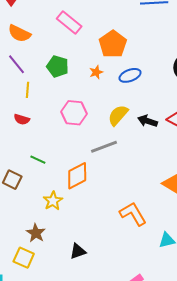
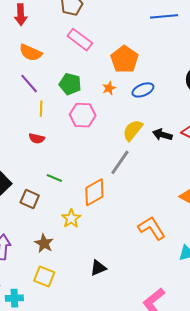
pink hexagon: (74, 113) -> (83, 115), moved
gray line: (104, 147) -> (120, 162), turned -32
brown star: (36, 233) -> (44, 243), moved

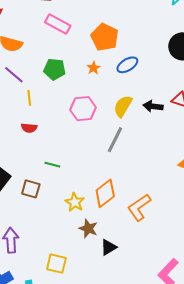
pink hexagon: (83, 115) -> (83, 109), moved
orange diamond: (94, 192) -> (105, 193), moved
orange L-shape: (152, 228) -> (139, 207), moved, turned -84
brown star: (44, 243) -> (88, 229), moved

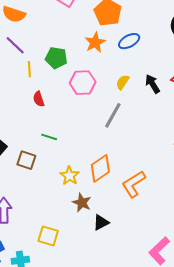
orange star: (94, 68) -> (95, 42), size x1.5
green pentagon: (55, 69) -> (56, 58), moved
yellow semicircle: (123, 106) -> (123, 82), size x0.7
black arrow: (153, 106) -> (153, 84), turned 48
red semicircle: (29, 128) -> (39, 99), moved, turned 63

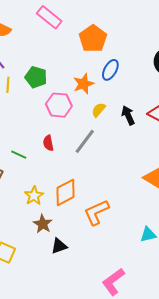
blue ellipse: (129, 41) -> (110, 70), turned -40
orange star: (95, 42) -> (84, 84), moved
red semicircle: (39, 99) -> (48, 143), moved

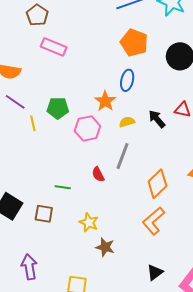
orange pentagon: (93, 39) -> (134, 43), moved
yellow semicircle: (99, 110) -> (127, 122), turned 49
red semicircle: (48, 143) -> (98, 174), moved
orange diamond: (66, 192) -> (157, 184), moved
black triangle: (59, 246) -> (155, 272), moved

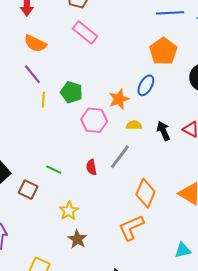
orange diamond: (157, 184) -> (146, 193), turned -40

